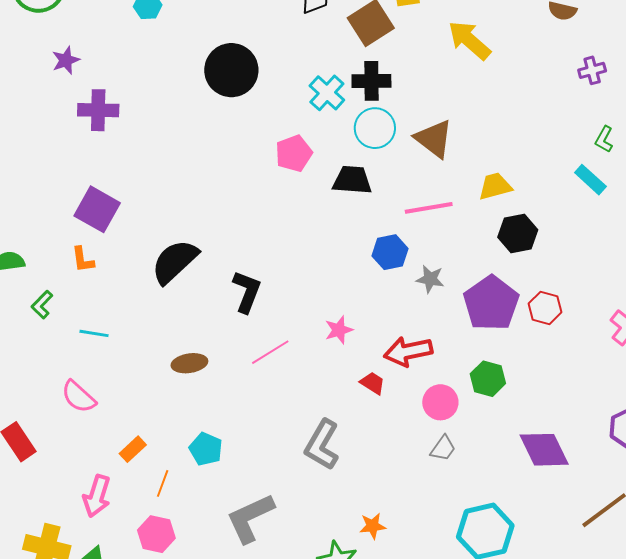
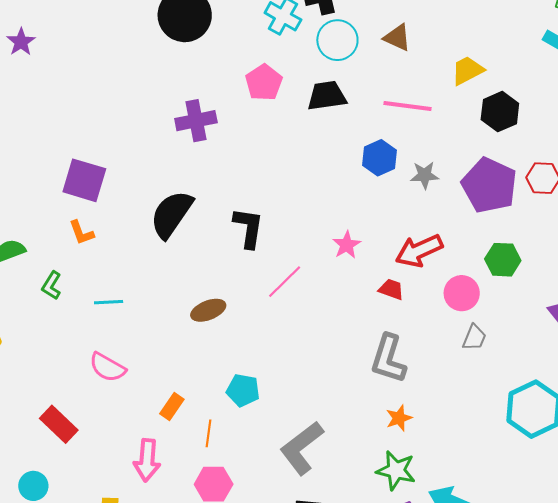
purple cross: (98, 110) -> (196, 121), moved
brown triangle: (434, 139) -> (397, 38), size x0.7
pink line: (429, 208) -> (407, 106), turned 30
gray L-shape: (322, 445) -> (388, 359), moved
orange star: (373, 526) -> (399, 418), moved

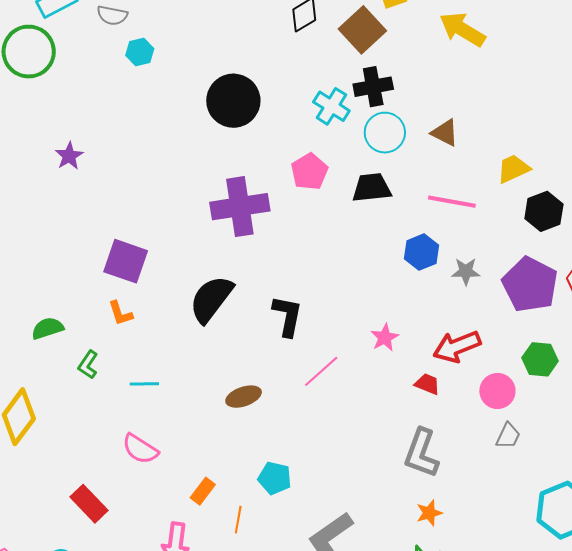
purple star: (21, 42) -> (69, 156), moved
purple cross: (196, 121) -> (240, 207), size x1.4

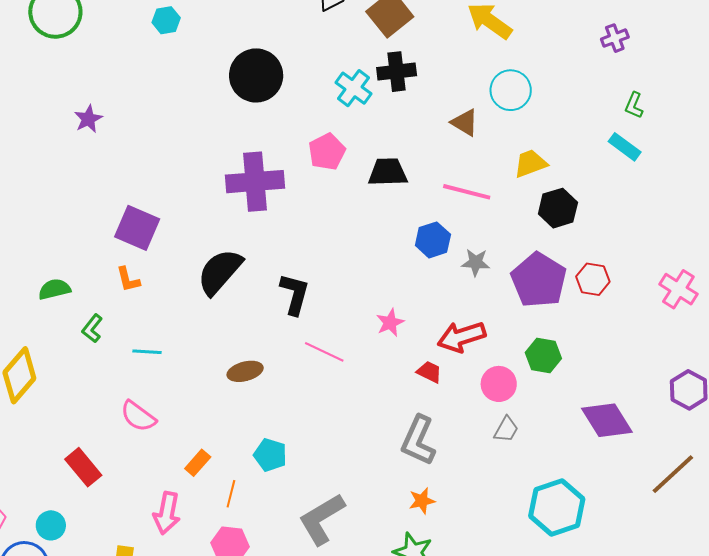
cyan circle: (385, 133) -> (511, 90), moved
pink line: (321, 371) -> (324, 352), turned 63

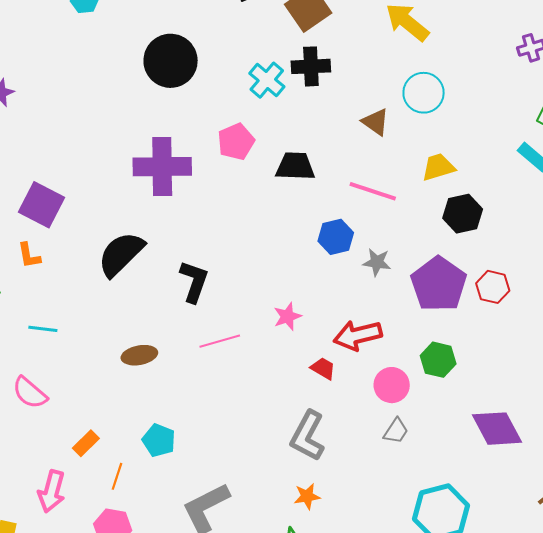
pink line: (324, 352) -> (220, 341), turned -45

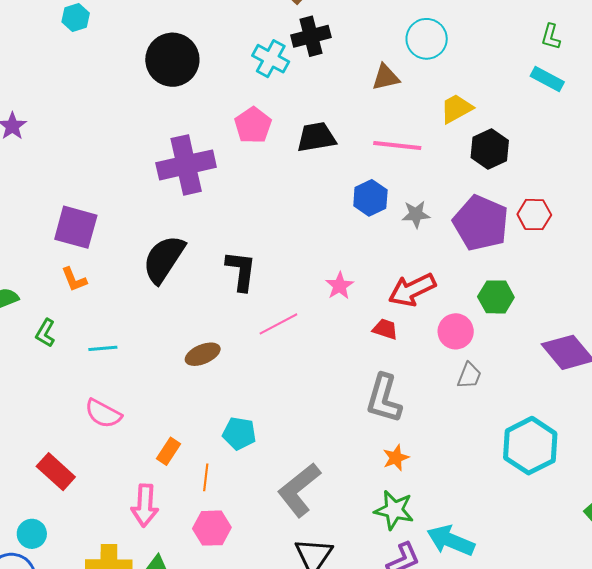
brown triangle: (375, 122) -> (386, 77), turned -36

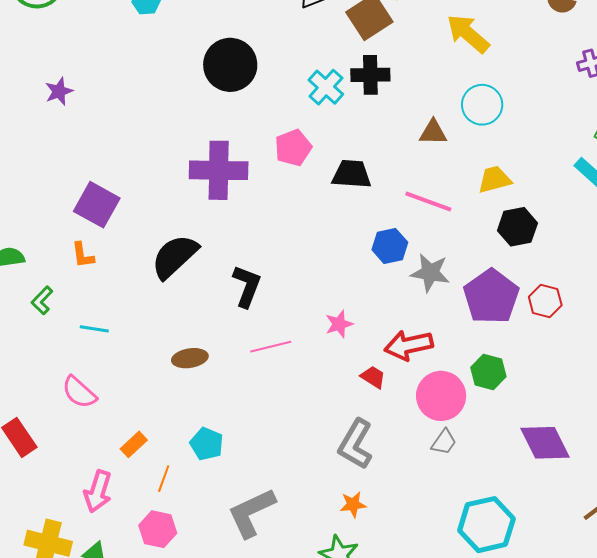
gray star: (416, 214) -> (430, 273), size x1.4
pink circle: (456, 331) -> (441, 396), size x1.4

